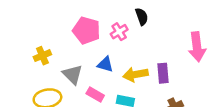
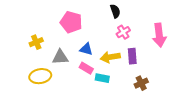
pink cross: (119, 32) -> (123, 32), moved
gray triangle: (73, 74) -> (60, 57), turned -48
pink rectangle: (95, 95) -> (86, 68), moved

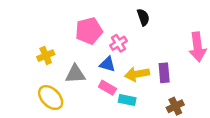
pink pentagon: (71, 22) -> (89, 31), turned -30
pink cross: (123, 32) -> (119, 43), moved
yellow ellipse: (40, 76) -> (51, 98), turned 55

